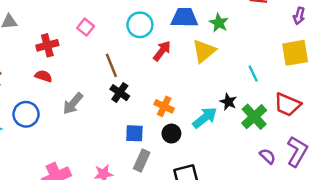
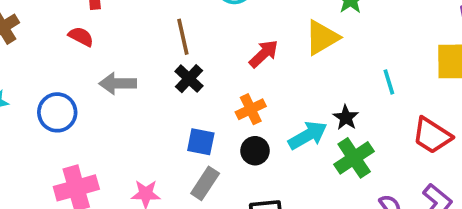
red arrow: (162, 51) -> (264, 54), moved
gray arrow: (73, 103) -> (118, 83), turned 40
orange cross: (164, 106) -> (251, 109), turned 30
blue circle: (26, 114) -> (57, 112), moved
green cross: (254, 117) -> (354, 158), moved

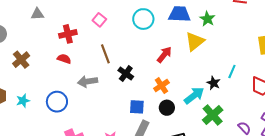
brown line: (183, 37) -> (105, 54), moved
cyan line: (389, 82) -> (232, 72), moved, turned 48
green cross: (354, 158) -> (213, 115), moved

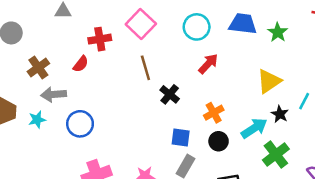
pink square: (99, 20) -> (141, 24), size x1.6
yellow triangle: (195, 41) -> (269, 81), moved
red arrow: (164, 55) -> (208, 64), moved
red semicircle: (64, 59) -> (81, 64), moved, turned 104
gray arrow: (88, 81) -> (54, 94), moved

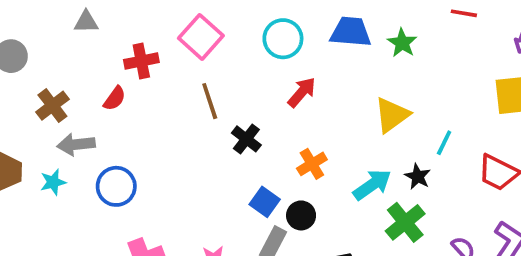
black star: (280, 114) -> (418, 176), moved
blue square: (181, 138) -> (265, 202), turned 30
black circle: (219, 141) -> (301, 215), moved

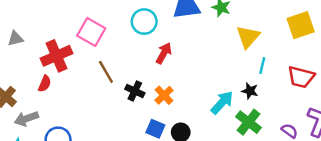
red cross: (141, 61) -> (56, 56), size x1.4
yellow triangle: (392, 115) -> (248, 37), moved
orange cross: (312, 164) -> (164, 95), moved

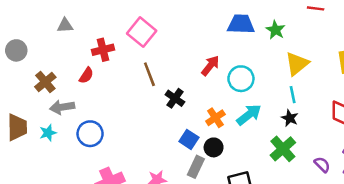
cyan circle: (144, 22) -> (241, 79), moved
red cross: (56, 56) -> (103, 50), size x0.7
cyan line: (262, 66) -> (293, 95), moved, turned -35
orange cross: (164, 95) -> (215, 118), moved
cyan arrow: (222, 103) -> (249, 115), moved

